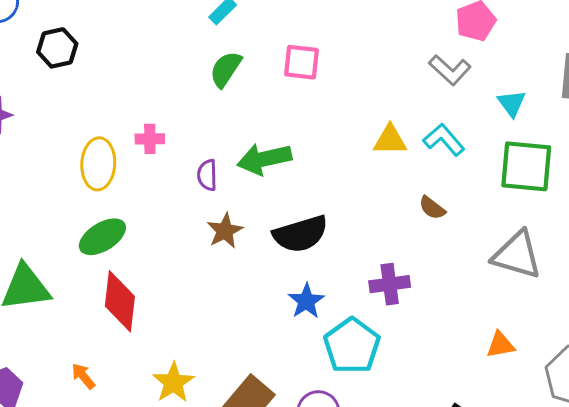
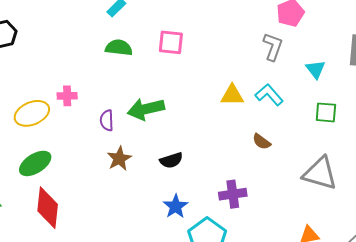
green semicircle: (226, 69) -> (119, 48), turned 64
gray L-shape: (450, 70) -> (273, 47), turned -112
yellow ellipse: (98, 164) -> (32, 113), turned 64
green square: (526, 166) -> (326, 112), size x0.6
black semicircle: (301, 234) -> (171, 160), size x0.6

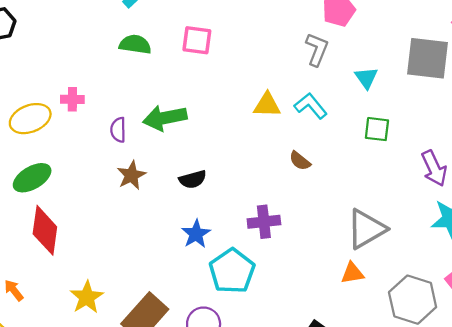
gray triangle: (320, 173) -> (366, 229), moved, turned -48

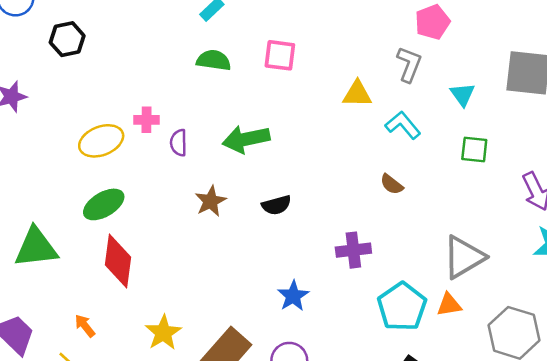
yellow triangle: (267, 105) -> (357, 94), moved
purple semicircle: (118, 130) -> (179, 143), moved
blue star: (196, 234) -> (293, 296), moved
cyan pentagon: (232, 271) -> (402, 307), moved

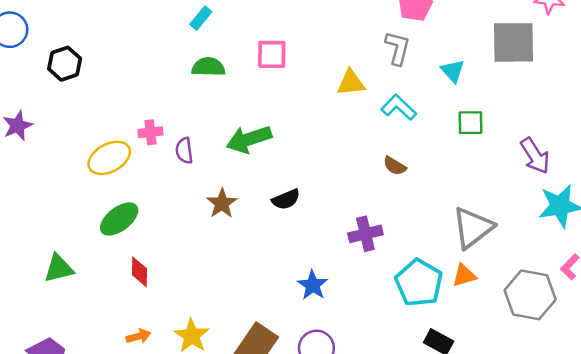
green triangle: (36, 248) -> (59, 268), size x0.7
red diamond: (118, 261) -> (139, 272), size x0.6
orange arrow: (85, 326) -> (138, 336), moved, turned 120

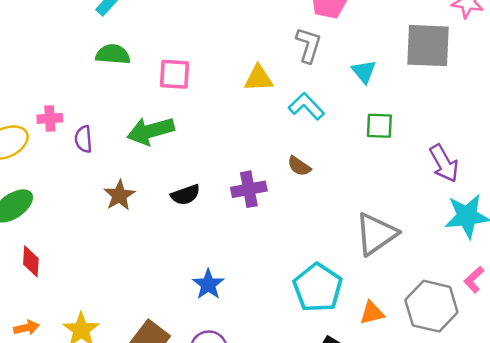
pink square: (272, 54) -> (174, 74), moved
purple cross: (365, 234) -> (249, 189), moved
orange triangle: (464, 275) -> (372, 313), moved

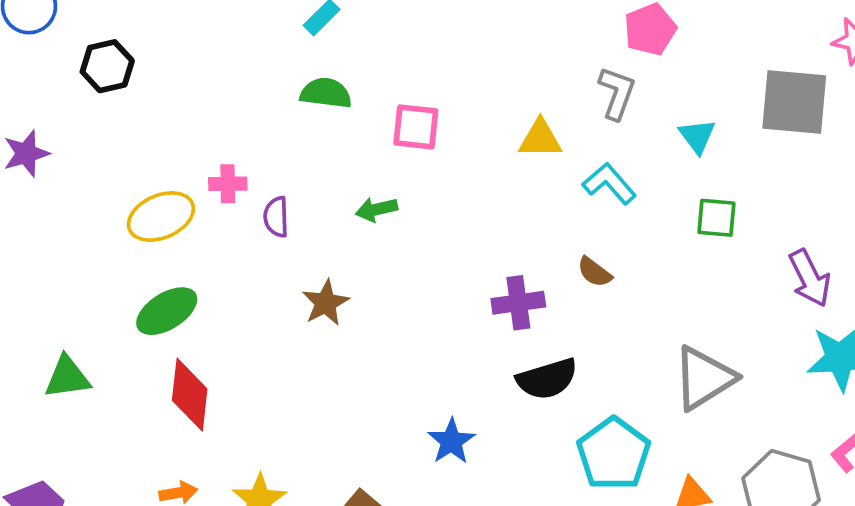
green arrow: (151, 131) -> (376, 209), size x0.6
black semicircle: (185, 195) -> (547, 379), moved, size x1.4
red diamond: (31, 261) -> (190, 395), size x1.5

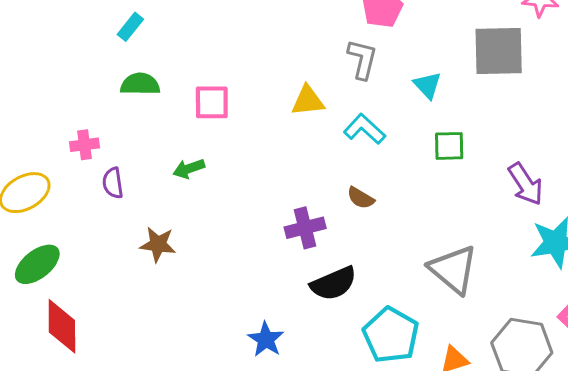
pink cross: (228, 184) -> (85, 145), moved
brown star: (326, 303) -> (158, 244), turned -30
gray triangle: (704, 378) -> (453, 269), turned -42

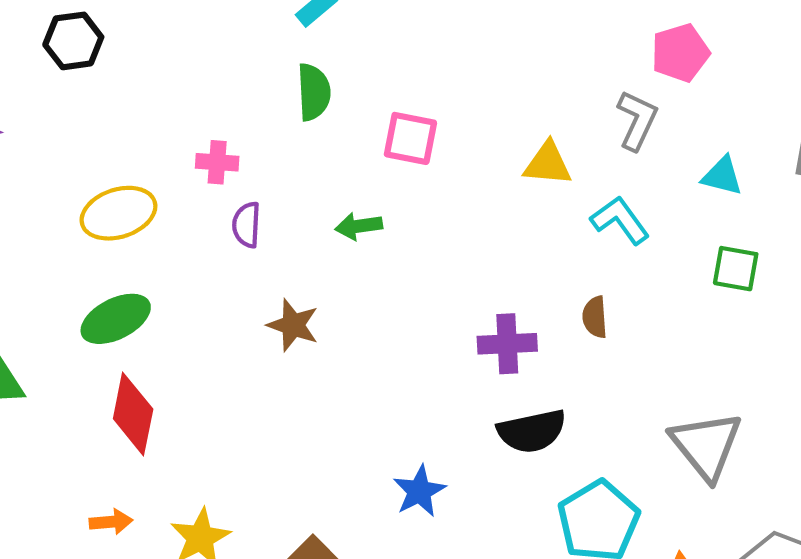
green semicircle: (140, 84) -> (314, 92), turned 75
cyan triangle: (427, 85) -> (722, 176), turned -44
brown semicircle: (361, 198) -> (595, 317), turned 44

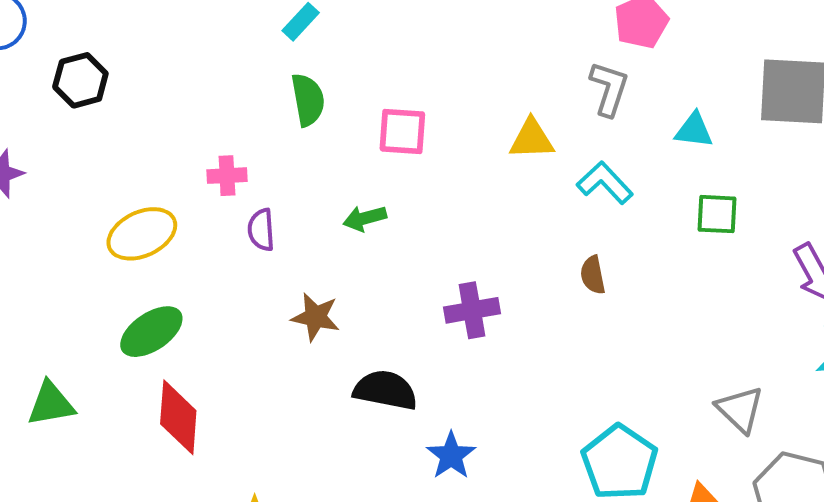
purple cross: (507, 344) -> (472, 310), moved
black semicircle: (532, 431) -> (385, 390), moved, turned -150
gray triangle: (706, 446) -> (740, 409), moved, size x0.7

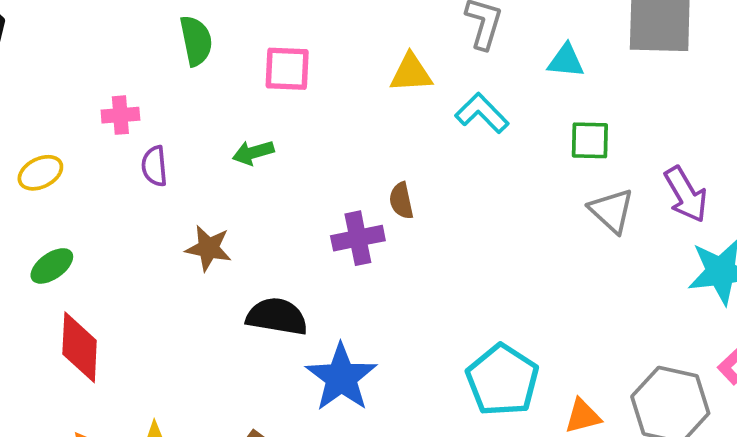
yellow ellipse: (142, 234) -> (40, 173), size x0.7
brown semicircle: (593, 275) -> (401, 201), moved
green ellipse: (151, 332) -> (52, 266), size x0.7
gray triangle: (740, 409) -> (612, 211), moved
blue star: (451, 456) -> (341, 377), size x1.5

